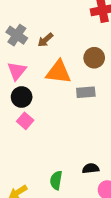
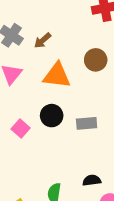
gray rectangle: (86, 92) -> (87, 123), moved
black circle: (22, 97) -> (52, 116), moved

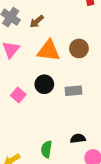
brown circle: (96, 60) -> (79, 48), moved

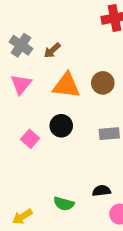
gray rectangle: (74, 91) -> (109, 134), moved
green semicircle: (46, 149) -> (64, 204), turned -84

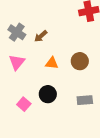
orange triangle: (66, 85) -> (52, 63), size x0.6

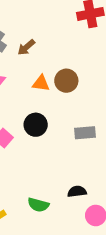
brown circle: (80, 61) -> (66, 81), moved

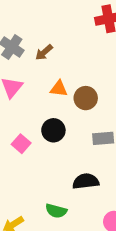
brown circle: (66, 81) -> (86, 98), moved
black semicircle: (77, 191) -> (86, 181), moved, size x1.4

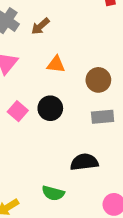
brown circle: (86, 98) -> (98, 80), moved
pink square: (21, 144) -> (18, 111), moved

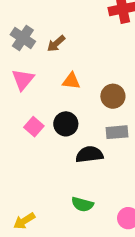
black semicircle: (84, 162) -> (89, 154), moved
green semicircle: (53, 193) -> (82, 204), moved

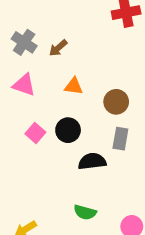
pink triangle: (23, 80) -> (24, 85), turned -50
gray rectangle: (117, 132) -> (120, 139), turned -75

